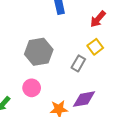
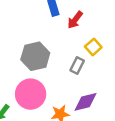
red arrow: (98, 19) -> (75, 20), moved
pink circle: (32, 88) -> (31, 94), size x1.6

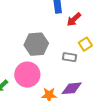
gray rectangle: (77, 65) -> (70, 57), turned 64

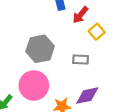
yellow square: (85, 44) -> (97, 32), moved

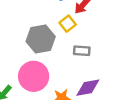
yellow square: (97, 32) -> (68, 24), moved

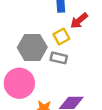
gray rectangle: (82, 51) -> (59, 58), moved

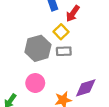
pink circle: (19, 83) -> (35, 83), size x0.7

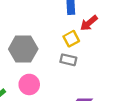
gray hexagon: (38, 48) -> (23, 49), moved

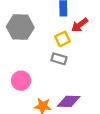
gray hexagon: (23, 49) -> (20, 27), moved

